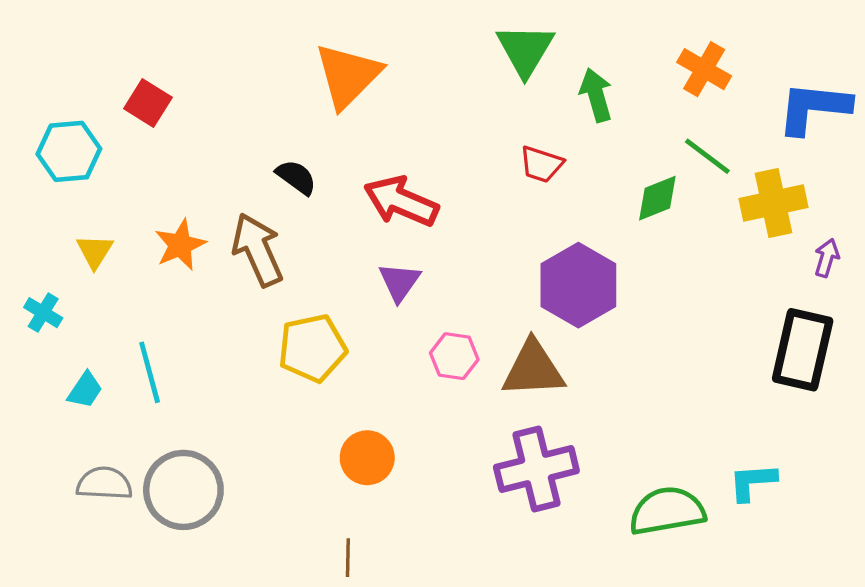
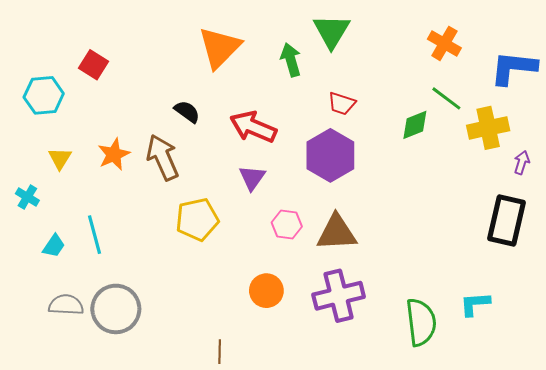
green arrow: (596, 95) -> (291, 60), moved
purple hexagon: (578, 285) -> (330, 155), moved
orange circle: (367, 458) -> (266, 291), moved
green semicircle: (667, 511) -> (421, 322), turned 93

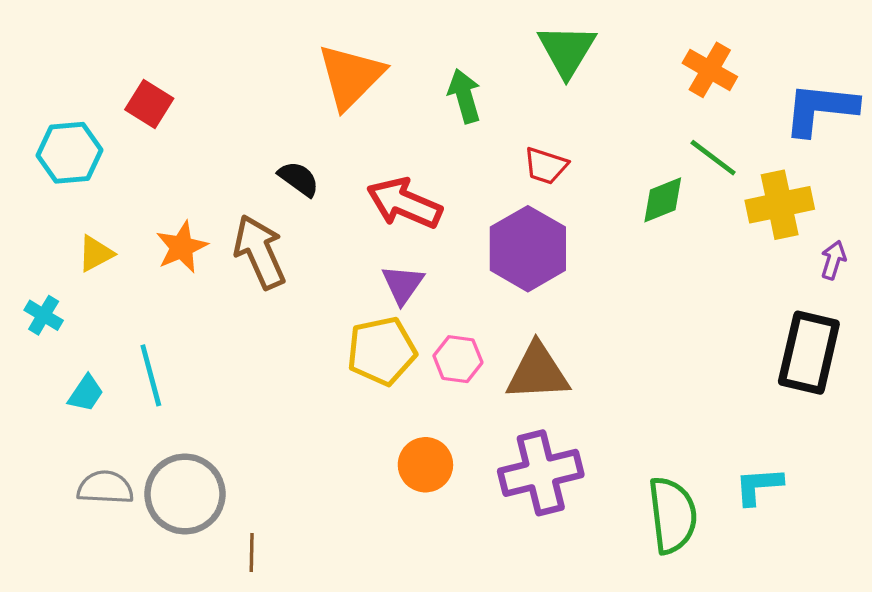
green triangle: (331, 31) -> (567, 50), moved
yellow triangle: (60, 158) -> (96, 254), turned 30
yellow pentagon: (197, 219) -> (382, 351), moved
brown line: (220, 352) -> (252, 553), moved

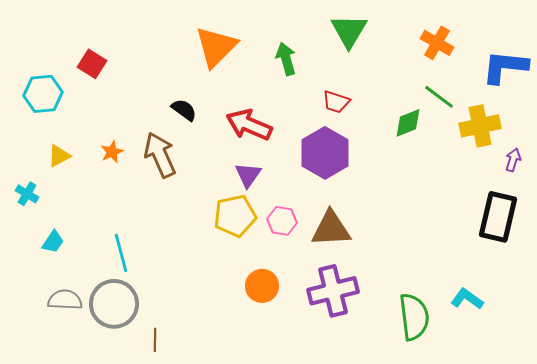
orange star: (182, 247) -> (112, 152), size x0.7
cyan line: (151, 375) -> (121, 253), moved
cyan L-shape: (759, 486) -> (467, 299), turned 40

